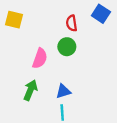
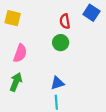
pink semicircle: (40, 58) -> (20, 53), moved
green arrow: (30, 90) -> (16, 82), moved

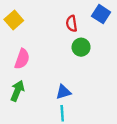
yellow square: (13, 18) -> (14, 20), turned 35
green circle: (61, 43) -> (81, 47), moved

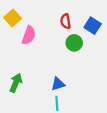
blue square: (101, 14) -> (93, 26), moved
pink semicircle: (22, 59) -> (29, 35), moved

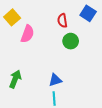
blue square: (93, 26) -> (88, 13), moved

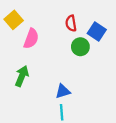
blue square: (88, 13) -> (97, 32), moved
green arrow: (15, 79) -> (22, 76), moved

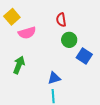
blue square: (97, 32) -> (84, 56), moved
pink semicircle: (31, 39) -> (27, 33), turned 54

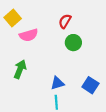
red semicircle: (61, 20) -> (65, 21), turned 40
blue square: (84, 56) -> (90, 85), moved

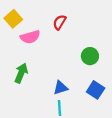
red semicircle: (65, 21) -> (60, 22), moved
green circle: (73, 43) -> (90, 56), moved

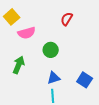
red semicircle: (60, 22) -> (67, 19), moved
green circle: (90, 56) -> (51, 50), moved

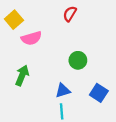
red semicircle: (67, 19) -> (70, 14), moved
green circle: (51, 50) -> (78, 60), moved

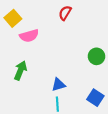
green circle: (78, 60) -> (96, 56), moved
blue square: (99, 93) -> (95, 98), moved

